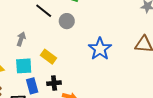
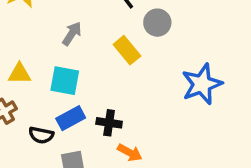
yellow rectangle: (48, 57) -> (127, 50), moved
blue rectangle: (32, 86) -> (71, 118), turned 63

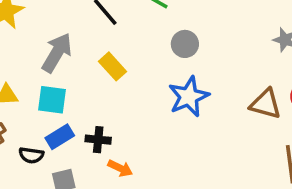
gray circle: (157, 23) -> (185, 44), moved
gray arrow: (72, 34) -> (57, 53), size x1.6

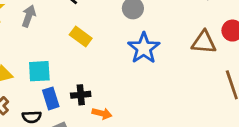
gray arrow: (57, 53) -> (29, 16), moved, size x0.7
blue rectangle: (60, 137) -> (51, 98), turned -65

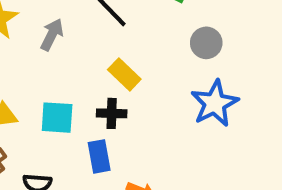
black cross: (81, 95) -> (112, 113), moved
blue rectangle: (51, 98) -> (99, 156), moved

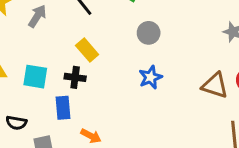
blue star: (215, 103) -> (150, 77), size x0.7

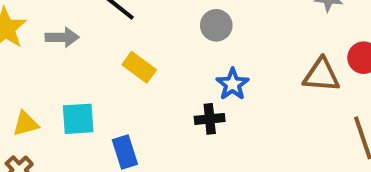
gray arrow: (37, 16) -> (62, 37), turned 70
black cross: (75, 77) -> (210, 119), moved

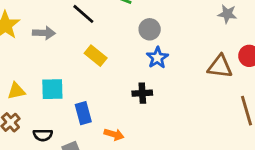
blue star: (232, 84) -> (157, 58), moved

